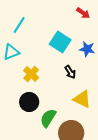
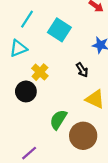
cyan square: (60, 42) -> (59, 30), moved
black circle: (29, 102) -> (26, 91), moved

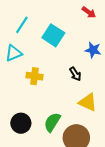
yellow cross: (40, 72) -> (34, 76), turned -35
black circle: (26, 91) -> (21, 123), moved

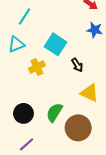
cyan square: (53, 35) -> (55, 44), moved
blue star: (93, 50) -> (95, 30), moved
yellow cross: (34, 76) -> (37, 67), turned -35

